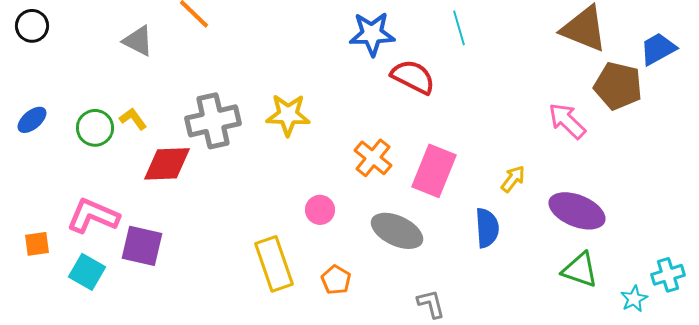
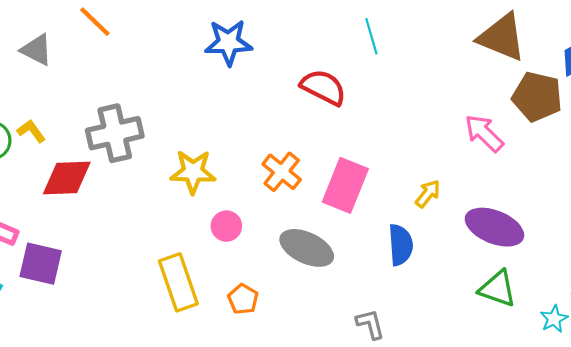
blue star: (372, 34) -> (228, 42), moved
yellow star: (288, 115) -> (193, 172), moved
gray L-shape: (431, 304) -> (370, 324), moved

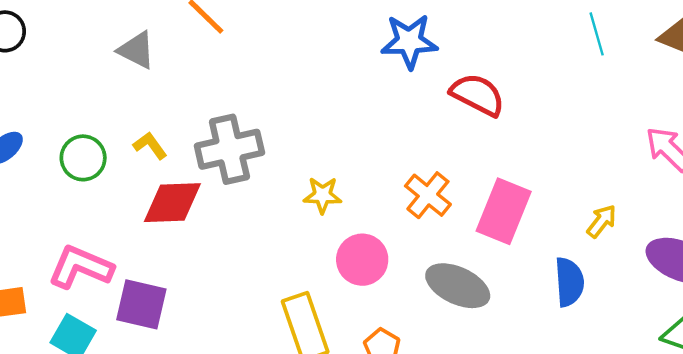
cyan line: (371, 36) -> (597, 34), moved
blue star: (228, 42) -> (409, 41), moved
yellow L-shape: (31, 131) -> (150, 146), moved
yellow star: (193, 172) -> (322, 195), size x0.7
pink circle: (226, 226) -> (362, 260), size x1.4

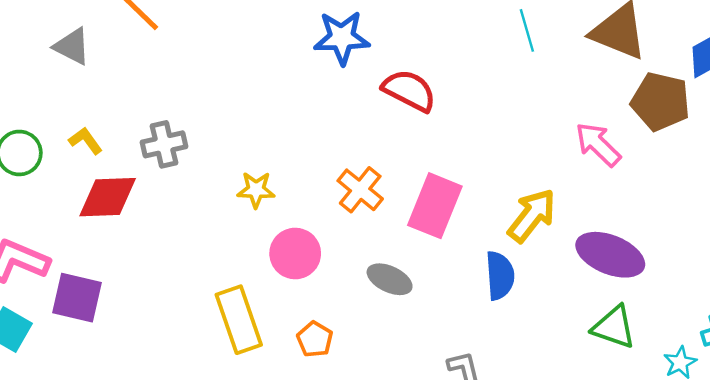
gray cross: (229, 149) -> (164, 144), size x0.7
yellow arrow: (602, 221) -> (532, 215), size x1.6
gray ellipse: (458, 286) -> (390, 279), size x0.7

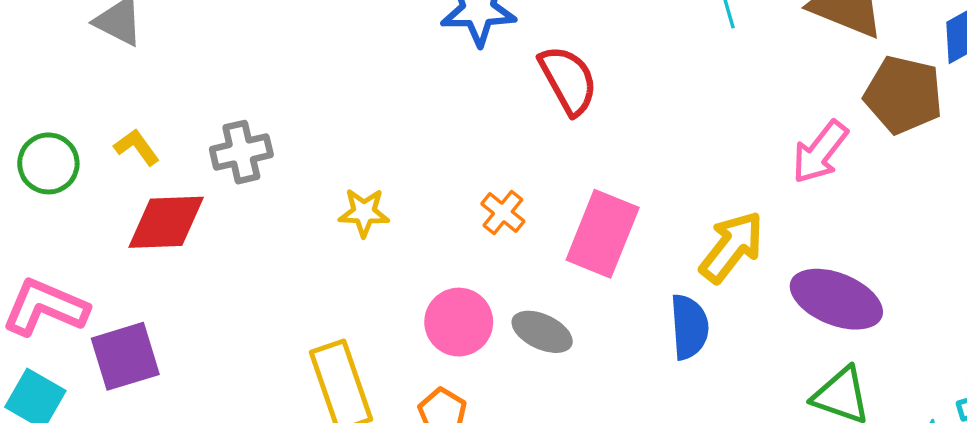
red semicircle: (409, 90) -> (568, 80), turned 34
pink arrow: (598, 144) -> (820, 152), turned -96
orange cross: (360, 190) -> (503, 212), size x0.7
pink circle: (295, 254) -> (459, 322), moved
purple square: (77, 298) -> (125, 356), turned -30

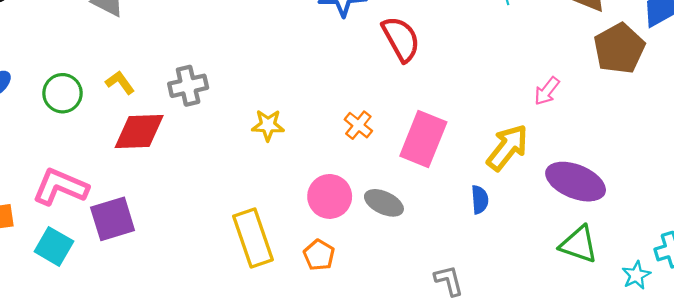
brown pentagon: (903, 95) -> (619, 49), turned 30
pink arrow: (820, 152) -> (547, 91), moved, size x0.7
blue semicircle: (689, 327) -> (480, 200), size x0.7

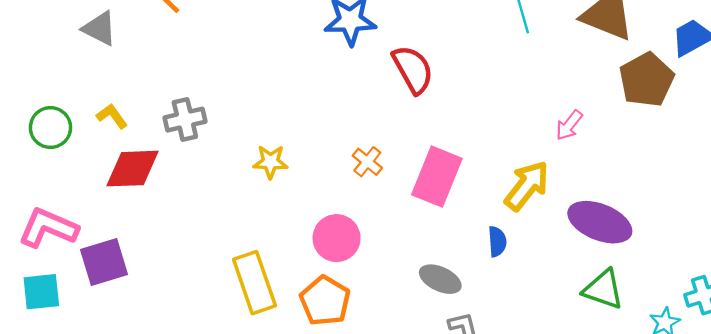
gray ellipse: (384, 203) -> (440, 279), moved
cyan square: (54, 246) -> (41, 292), turned -36
orange pentagon: (319, 255) -> (325, 301), size x1.5

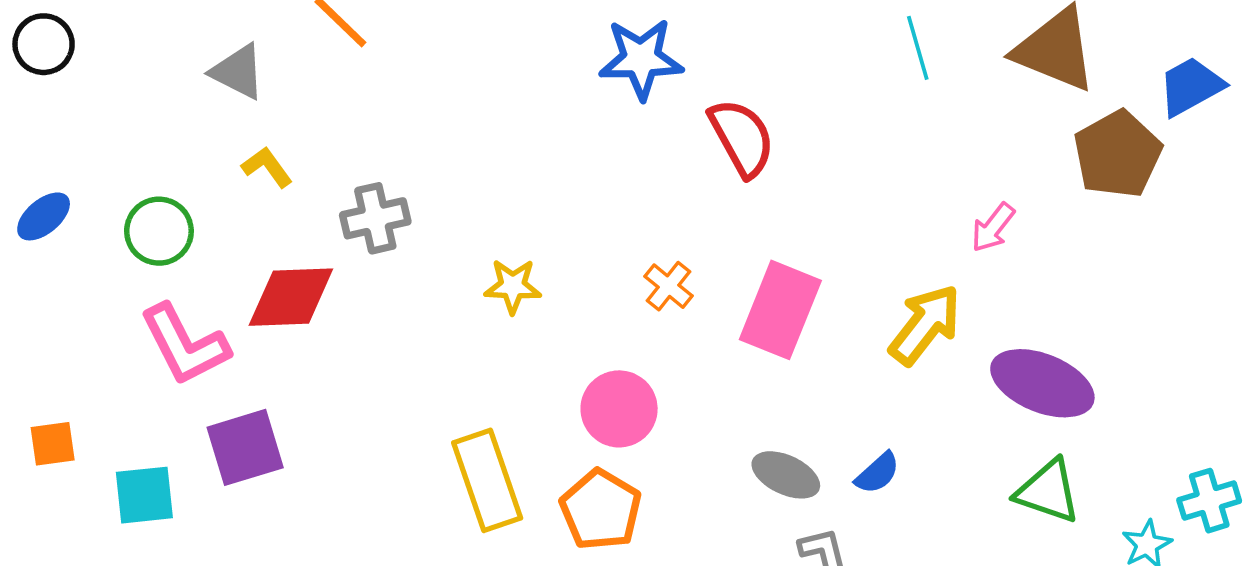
yellow L-shape: (112, 116) -> (267, 167), moved
pink L-shape: (48, 228) -> (185, 345), moved, turned -140
blue semicircle: (497, 242) -> (877, 473), moved, turned 52

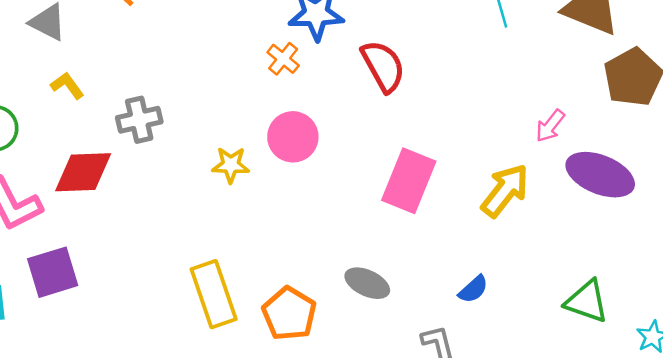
orange cross: (669, 286) -> (283, 59), moved
purple ellipse: (1042, 383) -> (600, 175), moved
pink circle: (619, 409) -> (293, 137), moved
gray ellipse: (786, 475) -> (367, 283), moved

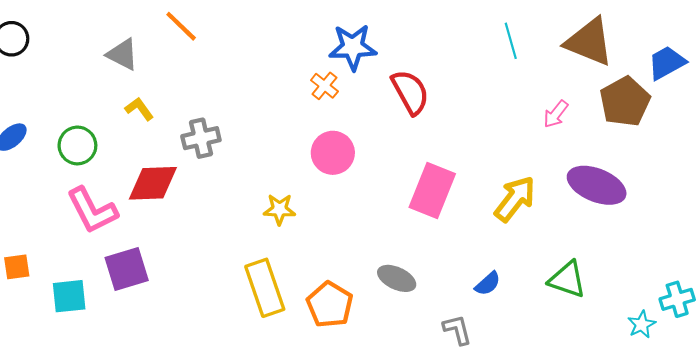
pink arrow: (550, 126) -> (556, 114), moved
yellow star: (231, 165) -> (279, 209), moved
green triangle: (587, 301) -> (567, 279), moved

